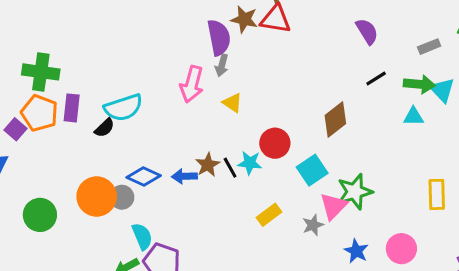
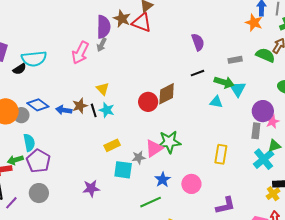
yellow triangle: (232, 103) -> (103, 89), moved
red circle: (275, 143) -> (148, 102), moved
cyan square: (312, 170) -> (123, 170), moved, turned 30

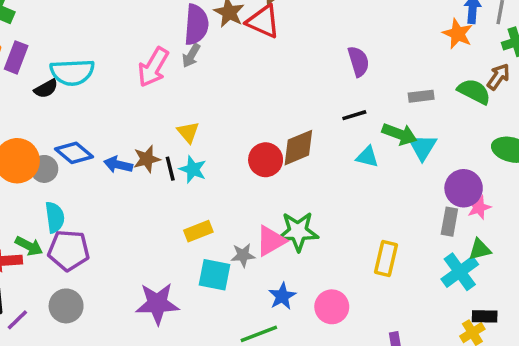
cyan triangle: (216, 102) -> (367, 157), moved
green arrow: (15, 160) -> (29, 246), turned -140
purple pentagon: (38, 161) -> (69, 250), turned -30
purple star: (91, 188) -> (157, 304), size x1.4

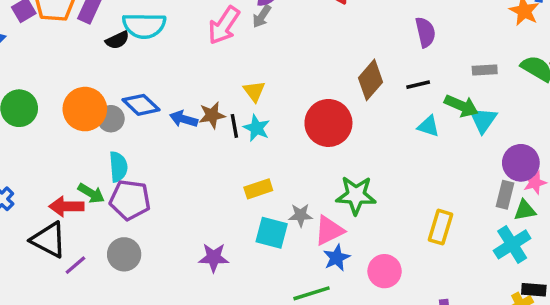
brown diamond: (298, 148) -> (370, 80), moved, turned -30
red circle: (266, 160) -> (328, 123), size x1.4
pink triangle: (271, 241) -> (329, 230), moved
green triangle: (480, 249) -> (525, 210), moved
purple star: (157, 304) -> (214, 258), size x0.7

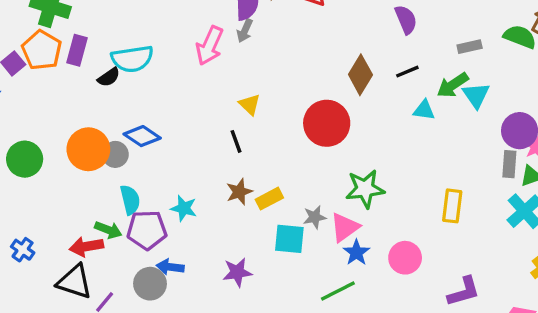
green arrow: (461, 106) -> (453, 85), turned 132
brown star: (212, 115) -> (239, 192), moved
blue arrow: (184, 119) -> (170, 267), moved
cyan star: (257, 128) -> (184, 208), moved

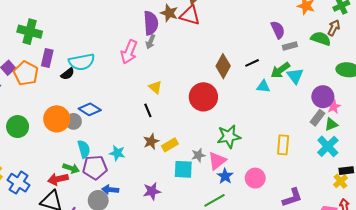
purple semicircle: (406, 20) -> (278, 30), moved
orange pentagon: (42, 50) -> (26, 73), moved
gray rectangle: (509, 164) -> (317, 118), turned 35
blue cross: (23, 250) -> (19, 183), size x1.5

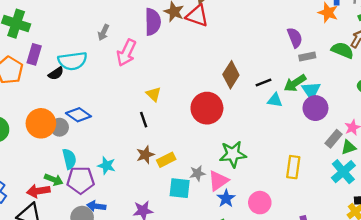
gray arrow: (151, 42) -> (103, 32), moved
black line: (252, 63) -> (264, 82), moved
purple circle: (323, 97) -> (315, 108), moved

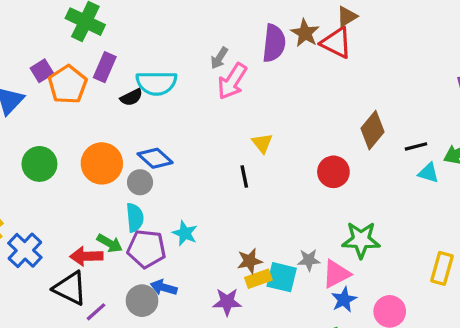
gray arrow: (103, 32) -> (219, 58), moved
red circle: (207, 108) -> (333, 172), size x0.7
gray circle: (59, 127) -> (140, 182), moved
brown star: (145, 155) -> (250, 261), moved
yellow rectangle: (166, 160) -> (258, 279), moved

